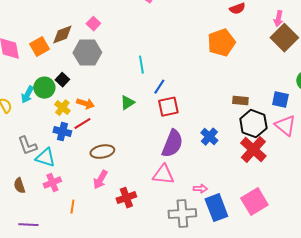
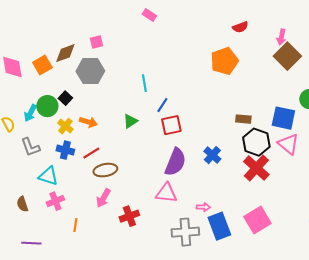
pink square: (93, 24) -> (96, 42), turned 32
blue square: (280, 100) -> (283, 118), size x1.4
red line: (82, 124) -> (91, 153), moved
gray L-shape: (27, 146) -> (30, 147), moved

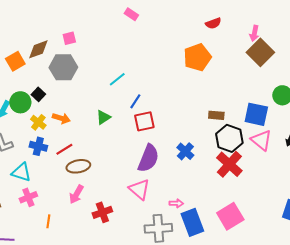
pink rectangle: (149, 15) -> (131, 14), moved
cyan line: (144, 83) -> (117, 79), turned 60
pink triangle: (166, 193) -> (139, 189), turned 35

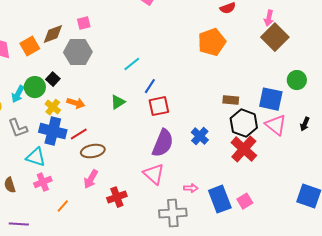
blue cross: (38, 146) -> (53, 131), size x1.5
pink square: (230, 216) -> (245, 201), size x0.6
orange line: (48, 221) -> (63, 206), turned 32
blue rectangle: (192, 222) -> (220, 199), moved

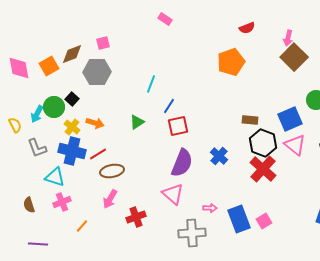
cyan line: (132, 64) -> (151, 84), turned -30
blue square: (271, 99) -> (290, 119), turned -35

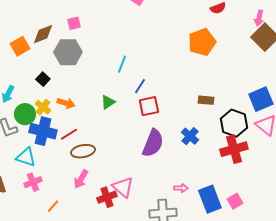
green circle: (54, 107) -> (25, 114), moved
brown rectangle: (250, 120) -> (206, 100), moved
red cross: (263, 169) -> (234, 149), turned 32
pink triangle: (173, 194) -> (123, 187), moved

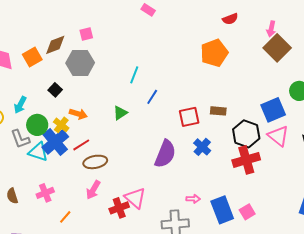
red square: (149, 106) -> (189, 117), moved
yellow cross: (43, 107) -> (61, 125), moved
blue cross: (43, 131) -> (55, 142), turned 36
cyan triangle: (26, 157) -> (38, 152), moved

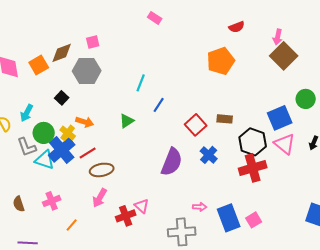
red square: (189, 117) -> (196, 125), turned -30
pink triangle: (135, 198) -> (142, 206), size x0.7

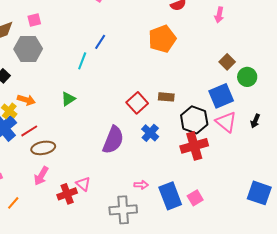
brown square: (284, 56) -> (227, 62), moved, size x0.6
blue line: (159, 105) -> (100, 42), moved

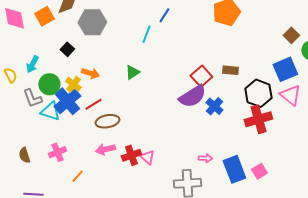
purple semicircle: (113, 140) -> (192, 96), moved, turned 36
pink arrow: (41, 176) -> (105, 149), turned 48
red cross: (67, 194) -> (131, 155), moved

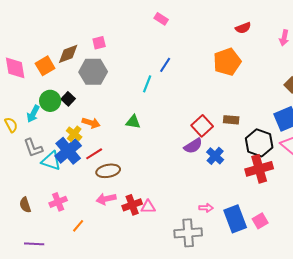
green triangle: (132, 72) -> (133, 122), turned 42
green circle: (49, 84) -> (50, 101), moved
purple semicircle: (192, 96) -> (193, 146), size x0.7
pink triangle: (147, 157) -> (148, 207), turned -42

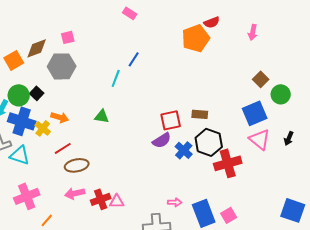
orange pentagon: (227, 62) -> (196, 38), moved
red square: (202, 126) -> (171, 120), turned 30
black hexagon: (259, 143) -> (209, 142), moved
blue cross: (68, 151) -> (22, 121), moved, turned -32
pink cross: (58, 202) -> (27, 196), size x1.4

